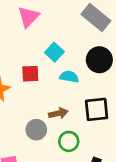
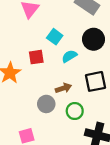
cyan semicircle: (69, 77) -> (69, 56), turned -35

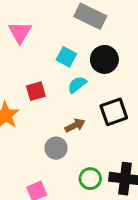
cyan square: (55, 37) -> (66, 57), moved
green circle: (75, 111) -> (90, 179), moved

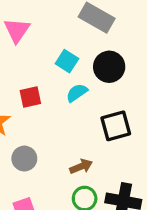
brown arrow: (75, 125) -> (81, 167), moved
gray circle: (56, 148) -> (24, 159), moved

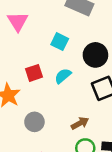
black circle: (109, 67) -> (95, 55), moved
cyan semicircle: (77, 93) -> (63, 76), moved

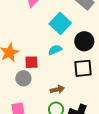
cyan square: (60, 42) -> (60, 23), size x1.5
red square: (34, 73) -> (31, 62), moved

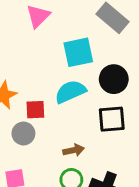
cyan square: (60, 23) -> (78, 52), turned 35
cyan semicircle: (55, 50) -> (70, 92), size x1.5

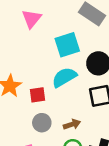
gray circle: (23, 134) -> (42, 123), moved

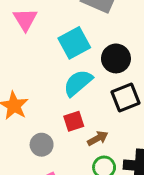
red square: (37, 95) -> (74, 121), moved
gray circle: (42, 123) -> (42, 145), moved

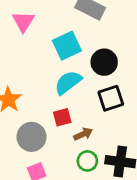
gray circle: (42, 145) -> (31, 137), size x1.4

